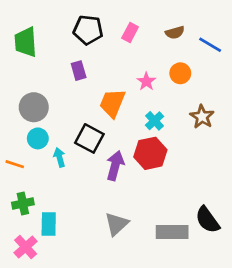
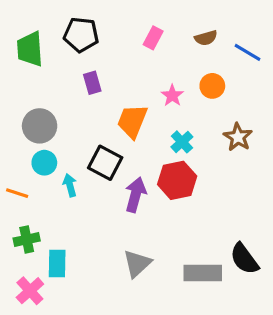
black pentagon: (88, 30) -> (81, 35), moved

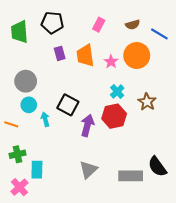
orange circle: (212, 86) -> (137, 55), size x1.6
orange trapezoid: (132, 121) -> (85, 55), moved, turned -30
brown star: (238, 137) -> (147, 102), moved

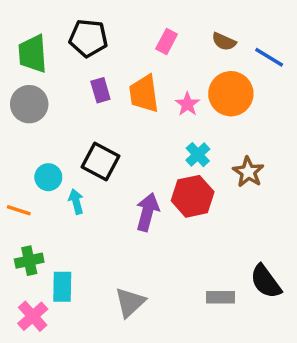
brown semicircle: (133, 25) -> (224, 42), turned 40
gray circle: (26, 81) -> (29, 104), moved
black square: (68, 105) -> (100, 162), moved
gray triangle: (88, 170) -> (130, 302), moved
gray rectangle: (131, 176) -> (220, 297), size x0.7

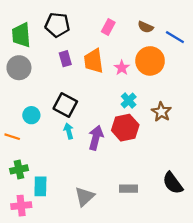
cyan arrow: (76, 202) -> (69, 131), moved
gray rectangle: (220, 297) -> (129, 189), moved
pink cross: (33, 316) -> (21, 206), turned 36

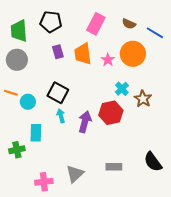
pink rectangle: (108, 27) -> (96, 24), size x1.5
cyan cross: (129, 100) -> (122, 89), moved
orange line: (12, 137) -> (11, 93), moved
cyan rectangle: (40, 186) -> (36, 133), moved
pink cross: (21, 206) -> (44, 182), moved

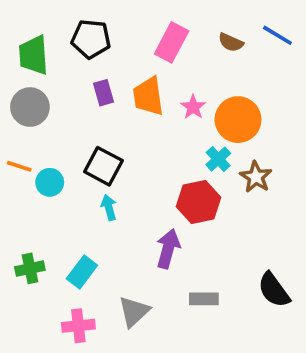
blue line: (155, 33) -> (277, 35), moved
orange circle: (133, 54) -> (238, 120), moved
purple arrow: (85, 122) -> (168, 249), moved
cyan rectangle: (36, 133) -> (82, 272), moved, turned 36

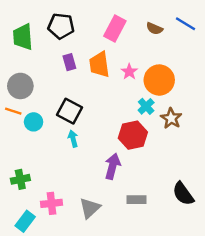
gray circle: (30, 107) -> (20, 86), moved
cyan rectangle: (82, 272) -> (25, 221), moved
pink cross: (78, 326) -> (51, 203), moved

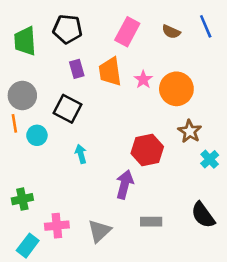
blue line: (186, 24) -> (206, 26), turned 36
cyan cross: (146, 106) -> (210, 159), moved
orange line: (13, 111) -> (14, 123), turned 63
black square: (69, 111) -> (68, 109), moved

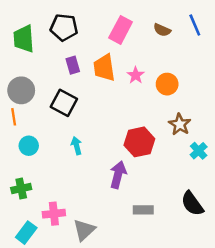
orange circle: (176, 89) -> (167, 84), size x0.7
cyan circle: (37, 135) -> (29, 146), moved
gray triangle: (99, 231) -> (84, 230), moved

